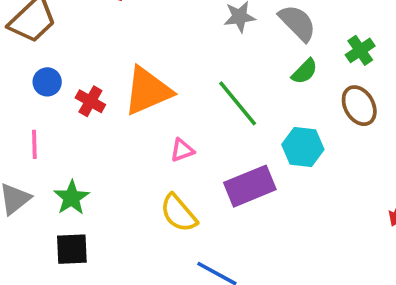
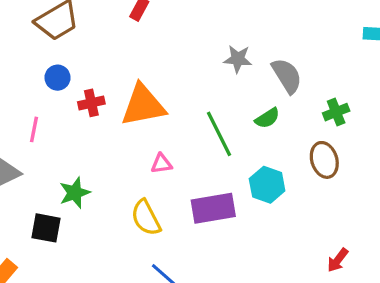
green semicircle: (305, 71) -> (267, 118), moved
red cross: (90, 101) -> (91, 103), turned 35
green star: (72, 198) -> (75, 193), moved

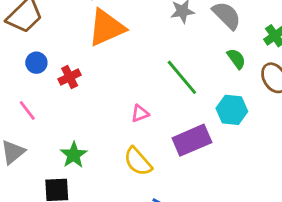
orange triangle: (143, 105) -> (107, 28), moved
green semicircle: (267, 118) -> (236, 59), moved, turned -80
pink line: (34, 129) -> (27, 110), turned -35

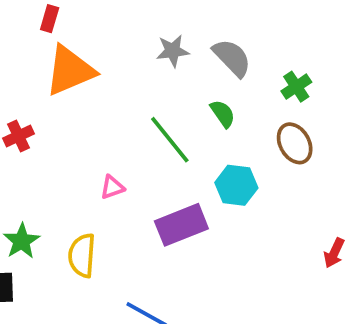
green semicircle: (236, 59) -> (223, 114), moved
yellow semicircle: (138, 161) -> (82, 255), moved, turned 44

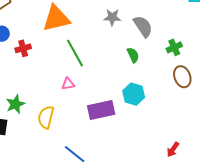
green line: (170, 140) -> (75, 53), moved
brown ellipse: (295, 143) -> (182, 77), moved
red arrow: (334, 253) -> (173, 149), moved

